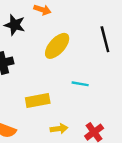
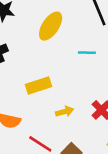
cyan line: (80, 84) -> (87, 53), moved

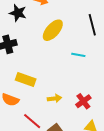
yellow rectangle: (38, 85) -> (26, 80), moved, turned 30

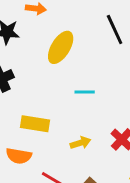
cyan line: (78, 55) -> (85, 92), moved

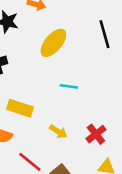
yellow arrow: (80, 143) -> (58, 132), turned 42

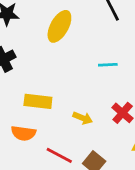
cyan line: (69, 86) -> (108, 65), moved

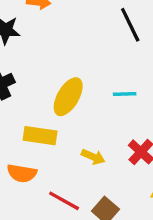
yellow ellipse: (59, 26) -> (68, 97), moved

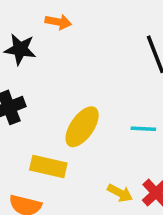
yellow arrow: (93, 157) -> (120, 193), moved

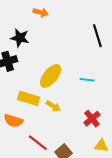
black star: (20, 49) -> (20, 38), moved
yellow arrow: (120, 193) -> (53, 106), moved

